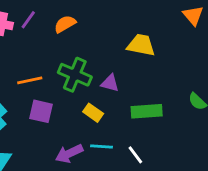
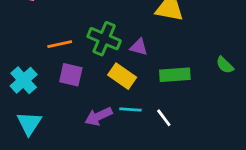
yellow rectangle: (93, 113) -> (122, 76), size x1.4

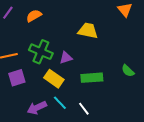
purple triangle: (139, 47) -> (66, 58), turned -32
purple square: (71, 75) -> (17, 78), turned -30
cyan line: (130, 109) -> (60, 103), turned 42

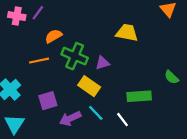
orange semicircle: (34, 16) -> (53, 36), moved
purple square: (17, 78) -> (48, 101), moved
green rectangle: (92, 78) -> (139, 96), moved

